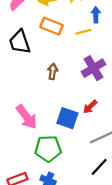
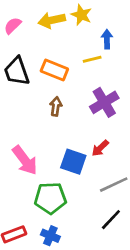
orange rectangle: (51, 26) -> (54, 70), moved

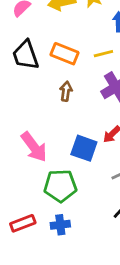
yellow line: (92, 59) -> (103, 54), moved
blue cross: (50, 236) -> (60, 225), turned -30

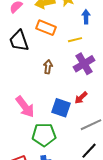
orange rectangle: (65, 54) -> (46, 28), moved

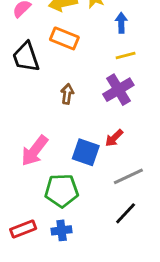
yellow line: (75, 40) -> (126, 55), moved
pink arrow: (25, 107) -> (35, 151), turned 75

